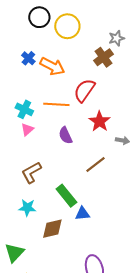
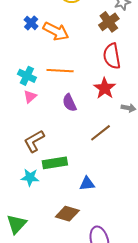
red semicircle: (84, 90) -> (112, 56), moved, turned -45
green rectangle: (66, 196) -> (55, 163), moved, turned -60
brown diamond: (52, 229) -> (67, 214), moved, turned 30

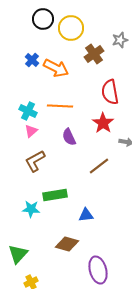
brown cross: (109, 22) -> (94, 54), moved
brown L-shape: (34, 141) -> (35, 161), moved

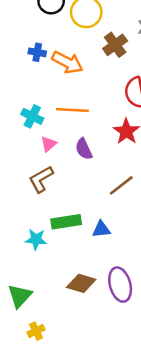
blue cross: (32, 60) -> (37, 52), turned -32
pink triangle: (31, 131) -> (49, 144), moved
blue triangle: (86, 215) -> (101, 229), moved
purple ellipse: (98, 270) -> (120, 285), moved

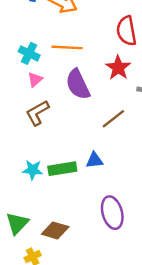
pink triangle: (49, 144) -> (35, 80), moved
purple semicircle: (84, 149) -> (78, 84), size x1.5
green rectangle: (66, 222) -> (62, 169), moved
brown diamond: (81, 283) -> (55, 230), moved

